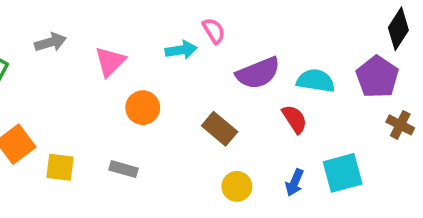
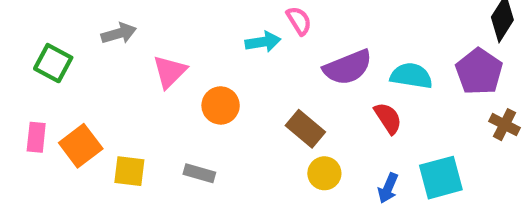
pink triangle: (110, 61) -> (170, 72), moved
yellow circle: (237, 186) -> (324, 173), moved

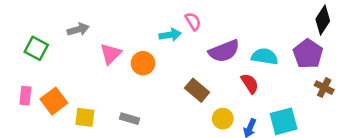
orange circle: (221, 105) -> (143, 63), moved
yellow circle: (324, 173) -> (223, 119), moved

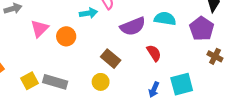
cyan semicircle: (265, 56) -> (165, 19), moved
yellow square: (85, 117) -> (30, 81), moved, turned -35
gray rectangle: (129, 119) -> (55, 82), size x1.5
yellow circle: (223, 119) -> (101, 82), moved

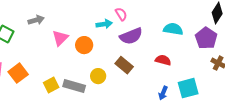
purple semicircle: (133, 26) -> (131, 36), moved
red semicircle: (154, 53) -> (163, 60), turned -42
yellow circle: (101, 82) -> (98, 76), moved

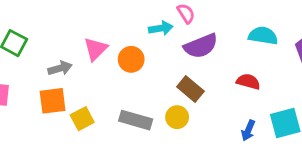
gray arrow: (36, 20) -> (60, 68), moved
orange square: (18, 73) -> (53, 101), moved, turned 30
yellow circle: (98, 76) -> (177, 117), moved
gray rectangle: (74, 86) -> (136, 120), moved

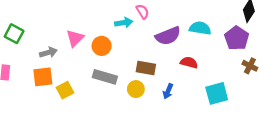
purple semicircle: (201, 46) -> (168, 36), moved
brown rectangle: (190, 89) -> (146, 68), turned -30
gray rectangle: (136, 120) -> (105, 77), moved
blue arrow: (248, 130) -> (168, 91), moved

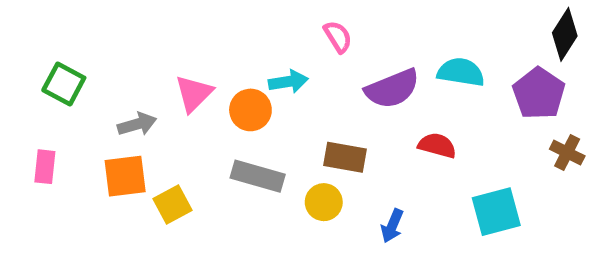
cyan arrow: (124, 23) -> (288, 82), moved
blue arrow: (168, 91) -> (392, 226), moved

